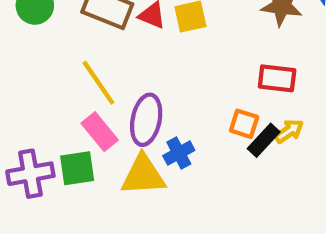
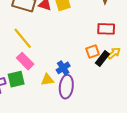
purple ellipse: (146, 120) -> (66, 87), moved
orange square: (244, 124) -> (93, 52), turned -32
yellow triangle: (143, 175) -> (47, 80), size x0.6

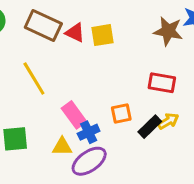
orange square: (93, 52) -> (121, 113), moved
pink rectangle: (25, 61) -> (74, 115), moved
purple ellipse: (66, 87) -> (89, 161), turned 40

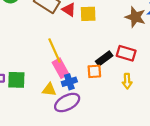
yellow line: (34, 79) -> (54, 51), moved
yellow arrow: (168, 121) -> (127, 81), turned 112
black rectangle: (150, 127) -> (104, 59), moved

